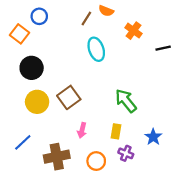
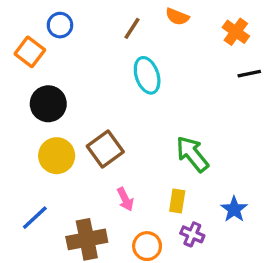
orange semicircle: (106, 11) -> (177, 17), moved
orange cross: (133, 31) -> (236, 32), moved
pink arrow: (82, 130) -> (125, 199), turned -40

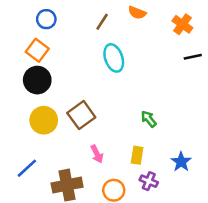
orange square: (30, 52) -> (37, 50), moved
green arrow: (192, 154) -> (149, 119), size x0.6

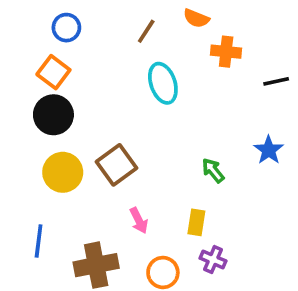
orange cross: (182, 24) -> (226, 52), moved, turned -30
blue star: (181, 162) -> (269, 150), moved
blue line: (27, 168) -> (39, 241), turned -40

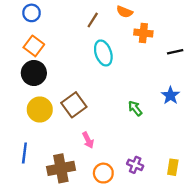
blue circle: (66, 28) -> (32, 13), moved
yellow rectangle: (196, 222) -> (173, 167), moved

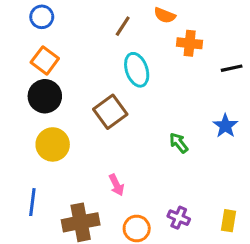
brown square: (74, 105) -> (110, 112), moved

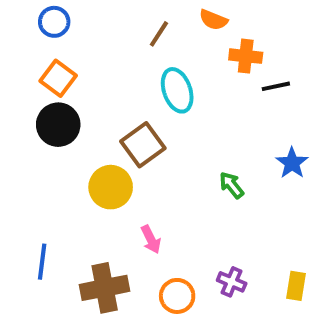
black line: (232, 68) -> (276, 86), moved
yellow circle: (53, 144) -> (111, 187), moved

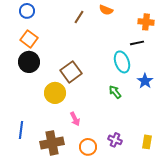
orange cross: (246, 56) -> (146, 22), moved
cyan ellipse: (177, 90) -> (122, 62), moved

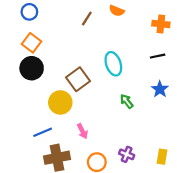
black line: (137, 43) -> (158, 56), moved
cyan ellipse: (122, 62) -> (113, 64), moved
blue line: (21, 130) -> (43, 132), moved, turned 60

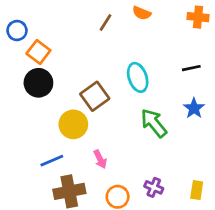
blue circle: (29, 12) -> (17, 31), moved
orange cross: (161, 24) -> (198, 17), moved
green arrow: (127, 101) -> (154, 123), size x1.6

